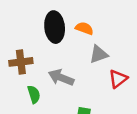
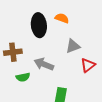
orange semicircle: (84, 28) -> (62, 18), moved
green semicircle: (34, 94) -> (23, 77), turned 96

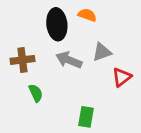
gray arrow: (44, 64) -> (69, 60), moved
green semicircle: (23, 77) -> (36, 93), turned -104

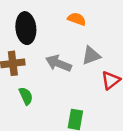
black ellipse: (57, 24) -> (26, 28), moved

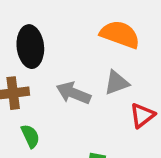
orange semicircle: (77, 19) -> (120, 34), moved, size x1.6

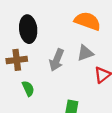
gray arrow: (73, 93) -> (57, 60), turned -90

